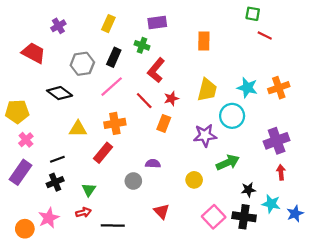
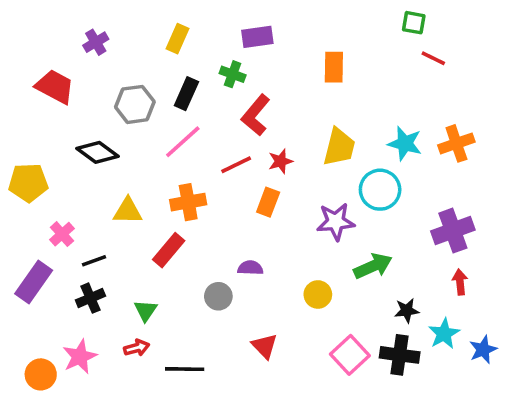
red line: (144, 101) -> (236, 165), turned -72
pink cross: (26, 140) -> (62, 234), moved
cyan star: (271, 204) -> (444, 334), turned 30

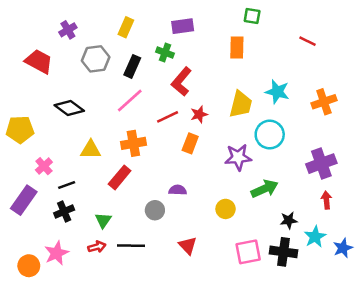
green square: (414, 23) -> (252, 16), moved
gray hexagon: (135, 104) -> (96, 59), moved
cyan star: (405, 143) -> (277, 92), moved
pink square: (350, 355) -> (248, 252), turned 32
black line: (185, 369) -> (131, 246), moved

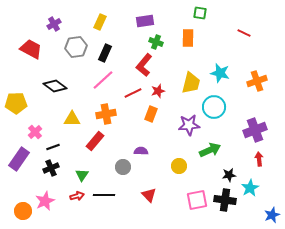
green cross: (165, 53) -> (156, 42), moved
blue star: (343, 248) -> (272, 215), moved

